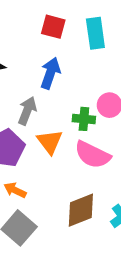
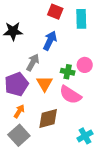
orange arrow: (15, 190) -> (19, 111), turned 88
brown diamond: (81, 210) -> (48, 119), moved

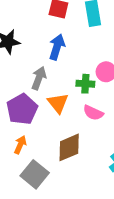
pink semicircle: (70, 95) -> (93, 113), size x0.7
orange arrow: (19, 111) -> (20, 145), moved

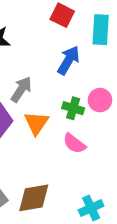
blue arrow: (57, 47) -> (69, 60), moved
brown diamond: (69, 147) -> (34, 198), moved

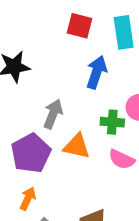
orange triangle: (36, 123) -> (77, 146), turned -40

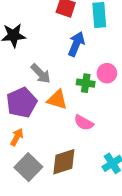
gray arrow: (53, 114) -> (41, 74), turned 110
pink semicircle: (122, 159) -> (84, 123), moved

